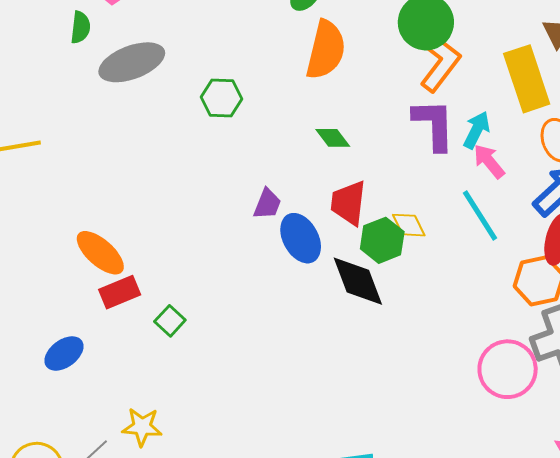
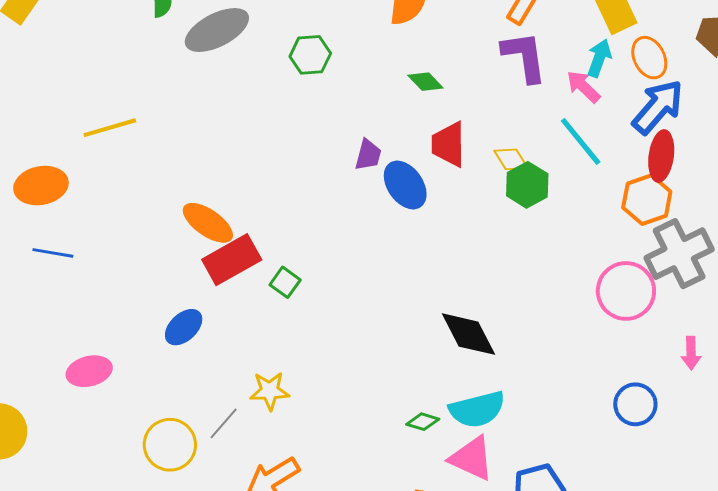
cyan arrow: (477, 130) -> (599, 58), moved
green hexagon: (382, 240) -> (527, 185), moved
black diamond: (358, 281) -> (469, 334), moved
red rectangle: (120, 292) -> (232, 260), size x1.4

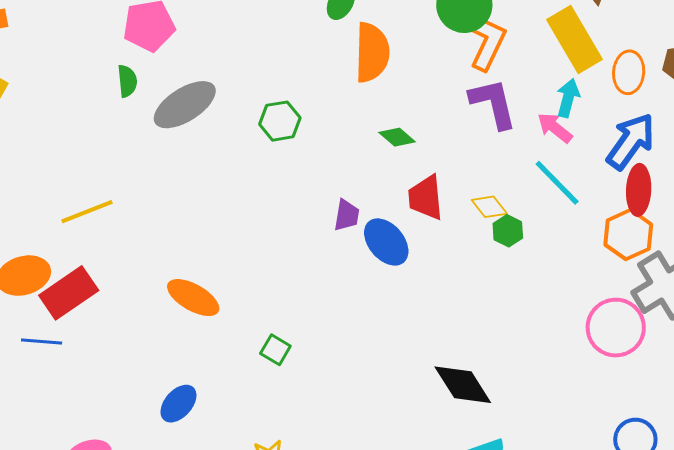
orange ellipse: (649, 58) -> (629, 72), moved, turned 36
green hexagon: (527, 185) -> (508, 231), size x0.7
red rectangle: (232, 260) -> (69, 293), moved

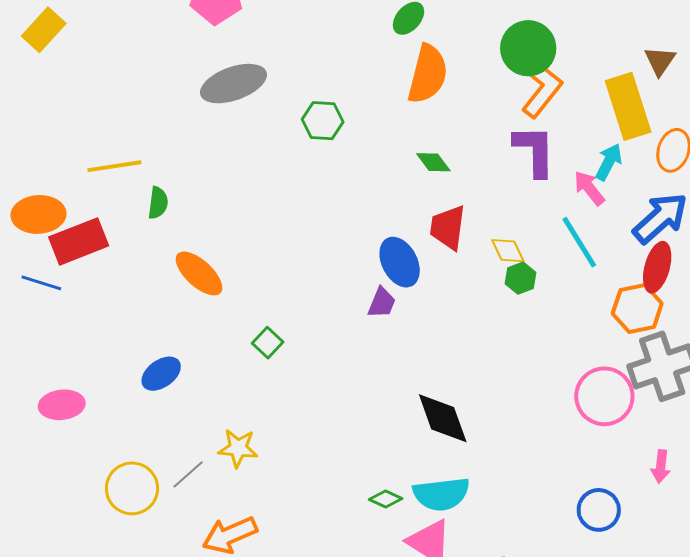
green semicircle: (127, 81) -> (158, 203), moved
purple trapezoid: (347, 215) -> (382, 303), moved

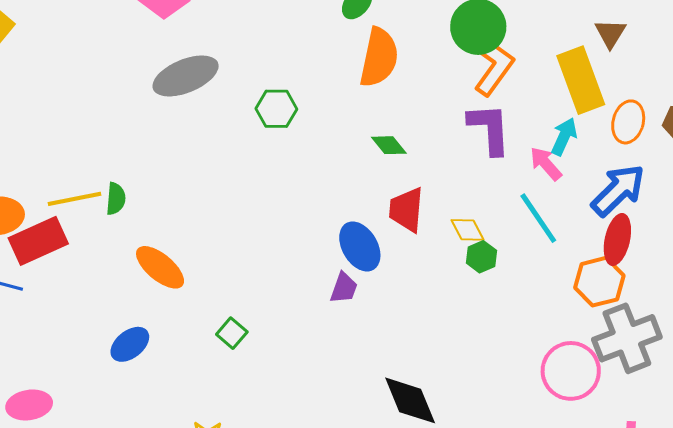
yellow line: (114, 166) -> (74, 199), moved
blue ellipse: (161, 374) -> (130, 344), moved

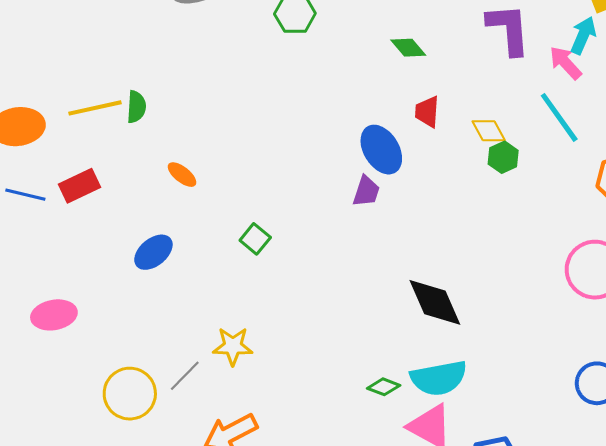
red trapezoid: (406, 210) -> (427, 112), size x0.7
red rectangle: (38, 241) -> (79, 186), moved, size x0.7
orange ellipse: (160, 267) -> (182, 175), size x0.6

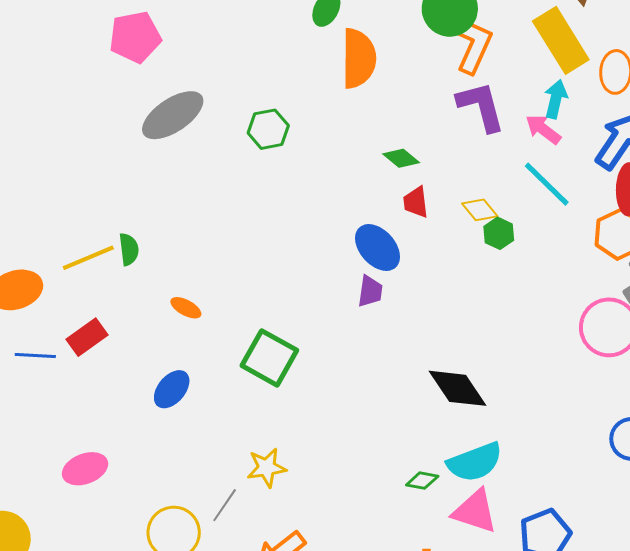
green diamond: (408, 48) -> (401, 158), moved
green square: (255, 239) -> (269, 358), size x1.8

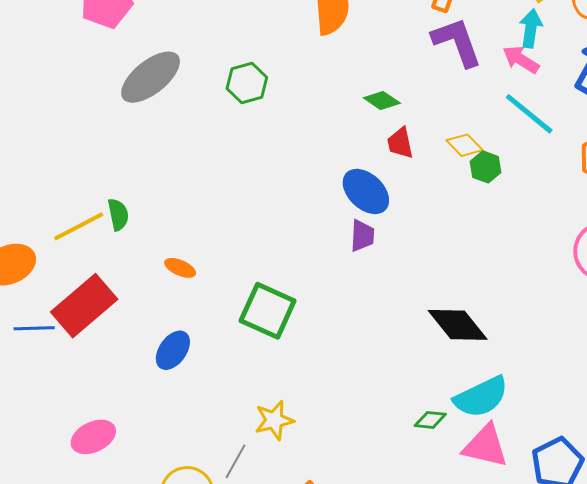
red rectangle: (87, 337) -> (84, 306), size x1.6

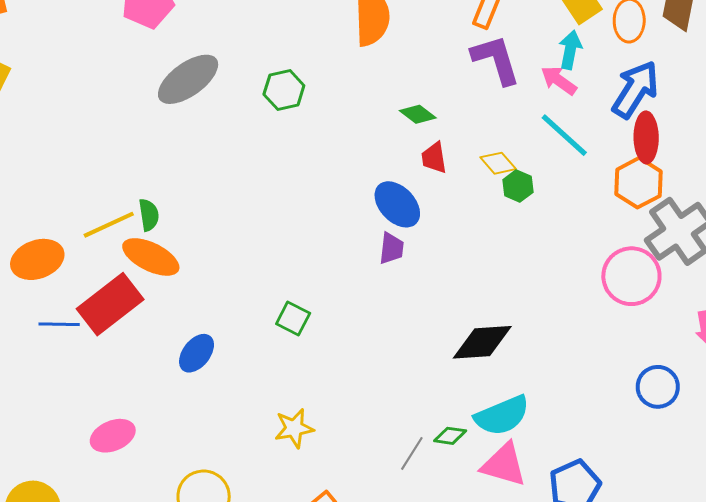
orange ellipse: (180, 268) -> (151, 257), moved, size x1.8
green square: (268, 311) -> (293, 319), size x0.6
black diamond: (458, 325) -> (482, 342), turned -58
gray line: (235, 461) -> (412, 453), moved

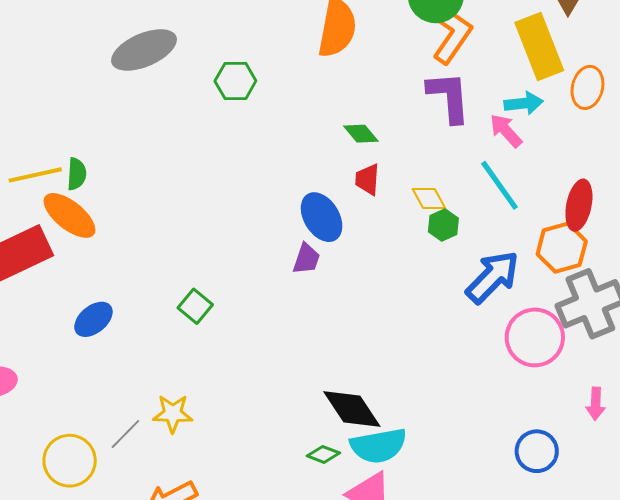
cyan arrow: (570, 50) -> (524, 103), turned 60
blue arrow: (635, 89) -> (493, 277), moved
black diamond: (482, 342) -> (352, 409), moved, turned 48
gray line: (412, 453) -> (125, 434), moved

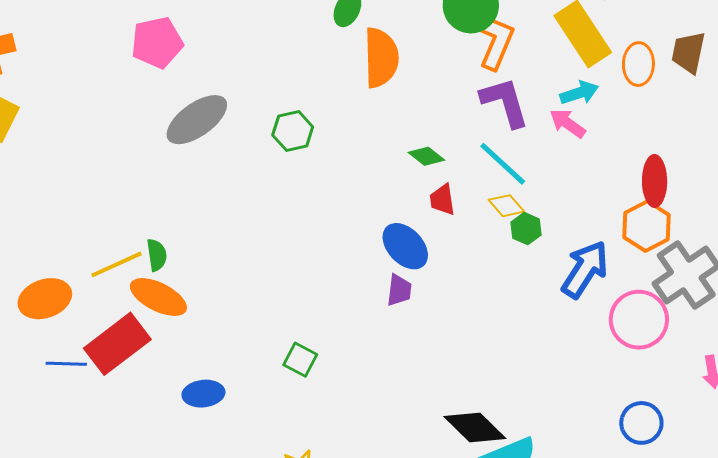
cyan line: (499, 185) -> (503, 164), moved
blue ellipse: (93, 319) -> (203, 394), turned 45
blue circle: (537, 451) -> (641, 423), moved

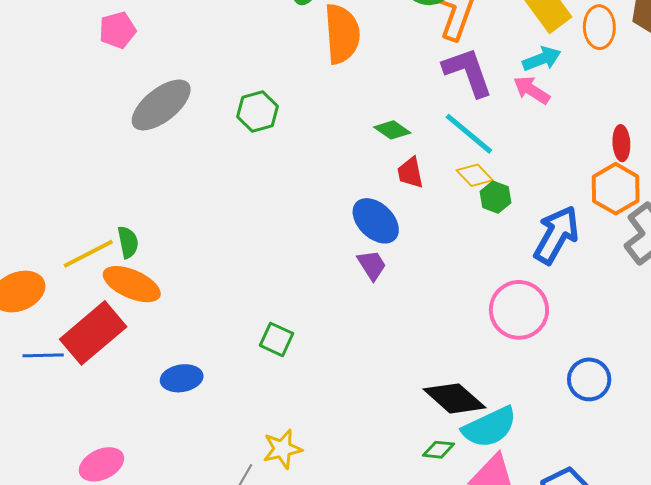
pink pentagon: (157, 43) -> (117, 30), size x0.7
red ellipse: (655, 181) -> (621, 143), size x0.7
purple trapezoid: (399, 290) -> (372, 265), turned -36
pink circle: (639, 320) -> (519, 310), moved
blue circle: (641, 423) -> (589, 379), moved

